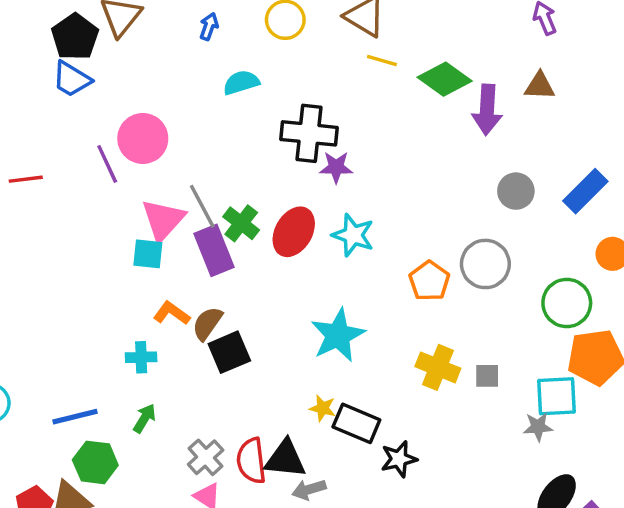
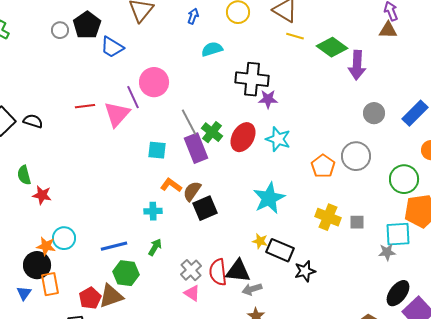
black pentagon: (75, 37) -> (87, 25), moved
brown triangle: (540, 86) -> (388, 30), moved
pink triangle: (163, 220) -> (117, 114), moved

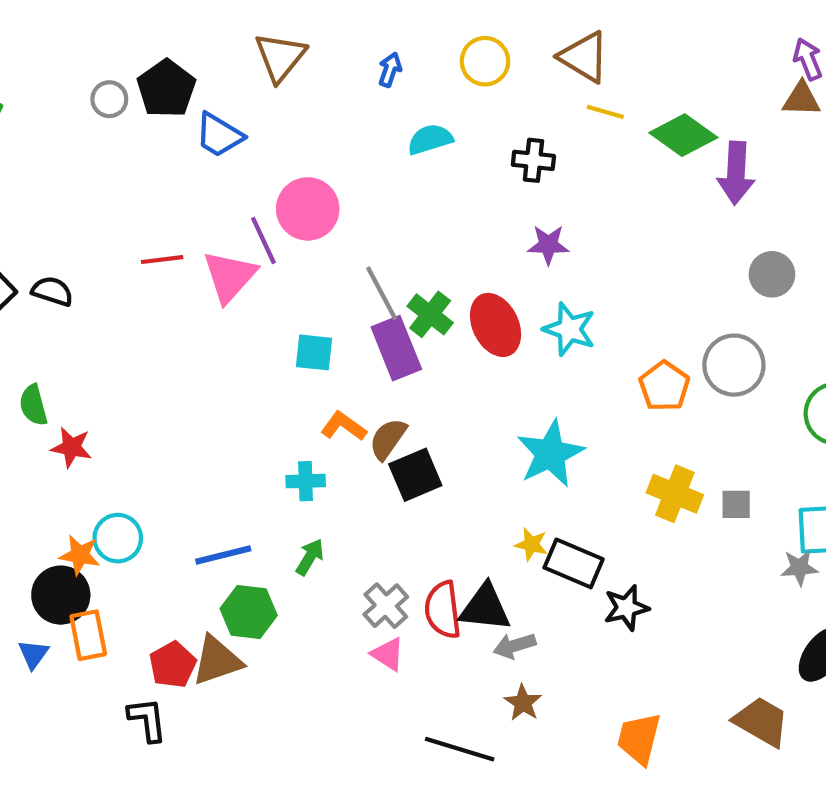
black cross: (252, 79) -> (533, 160), moved, size x0.6
red ellipse: (243, 137) -> (496, 325), turned -56

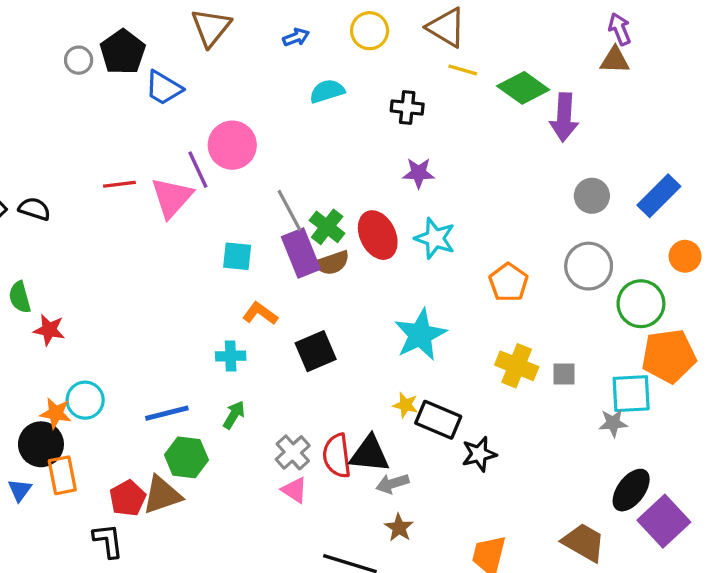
blue arrow: (390, 70) -> (296, 37), turned 50
gray circle: (734, 365) -> (589, 266), moved
brown semicircle: (388, 439) -> (332, 263), moved, turned -144

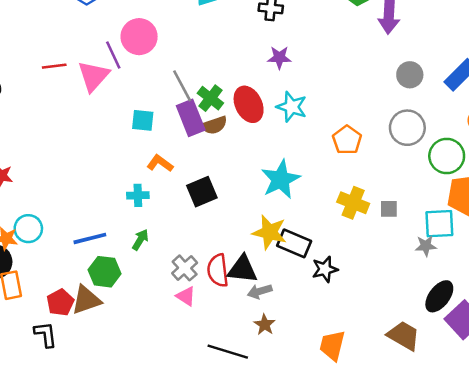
yellow star: (406, 405) -> (269, 232), size x1.8

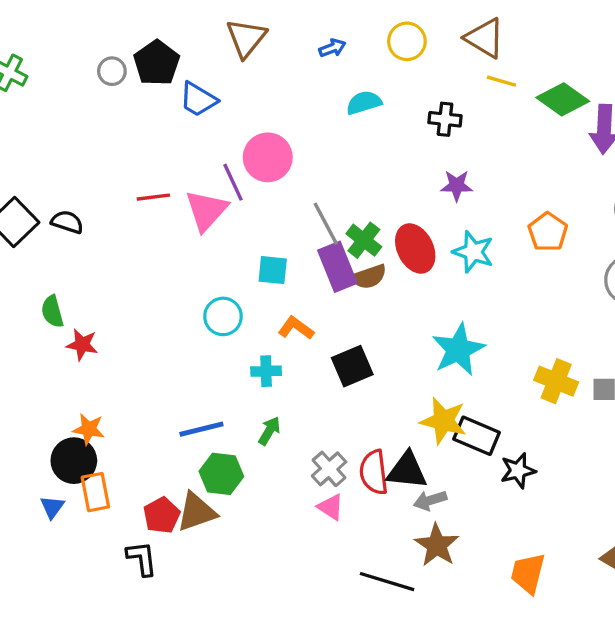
orange pentagon: (347, 140) -> (548, 232), moved
cyan circle: (28, 229) -> (223, 316), moved
brown star: (265, 325) -> (437, 545), size x1.5

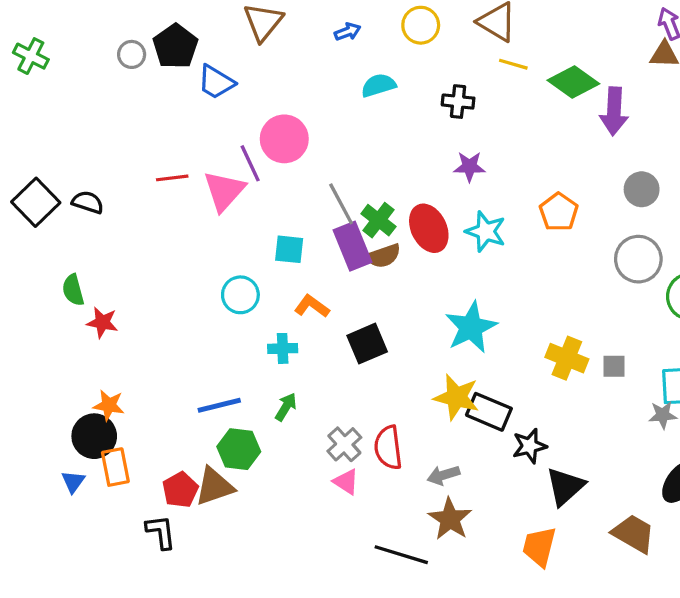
black triangle: (407, 471) -> (565, 487), moved, turned -48

